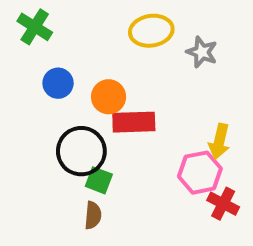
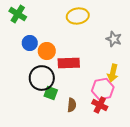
gray star: (202, 52) -> (114, 39), moved
orange circle: (109, 97) -> (47, 51), moved
red cross: (223, 204) -> (100, 105), moved
brown semicircle: (93, 215) -> (72, 105), moved

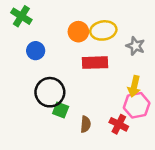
yellow ellipse: (78, 16) -> (103, 30), moved
orange circle: (47, 51) -> (78, 32), moved
red rectangle: (69, 63) -> (95, 63), moved
pink hexagon: (103, 89) -> (137, 105), moved

